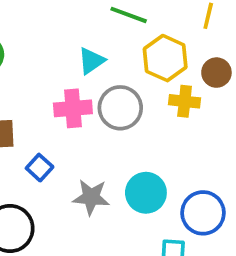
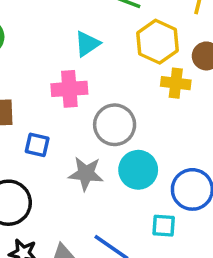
gray circle: (120, 108) -> (115, 125), moved
blue square: (40, 168) -> (37, 145), turned -30

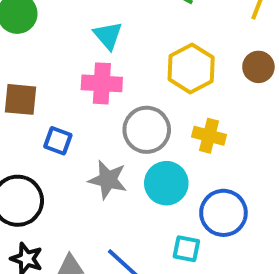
yellow hexagon: (158, 42) -> (191, 68), moved
cyan triangle: (87, 44) -> (108, 35), moved, turned -44
yellow cross: (176, 83) -> (209, 136), moved

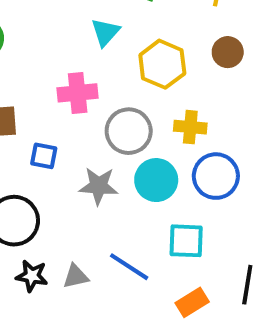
cyan triangle: (108, 35) -> (105, 32), moved, turned 32
blue circle: (223, 213) -> (216, 176), moved
cyan square: (186, 249) -> (186, 241), size x1.4

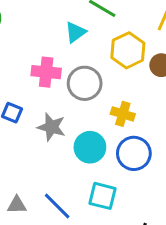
yellow hexagon: (162, 64) -> (128, 50), moved
gray circle: (129, 131) -> (85, 83), moved
gray star: (99, 186) -> (51, 127), moved

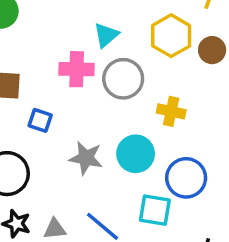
cyan triangle: (76, 32) -> (106, 35), moved
gray star: (51, 127) -> (86, 158), moved
blue circle: (134, 153) -> (186, 178), moved

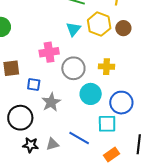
cyan triangle: (106, 35) -> (73, 29), moved
gray circle: (123, 79) -> (73, 68), moved
gray star: (86, 158) -> (51, 102), moved, turned -30

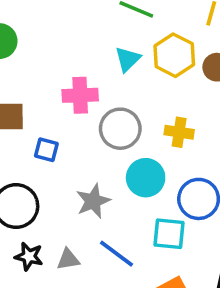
gray star: (51, 102) -> (93, 201), moved

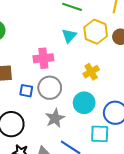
gray circle: (120, 129) -> (50, 88), moved
yellow cross: (179, 132) -> (91, 72), moved, turned -35

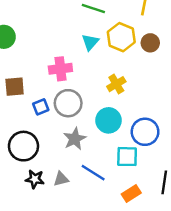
blue square: (26, 91) -> (41, 107), turned -32

